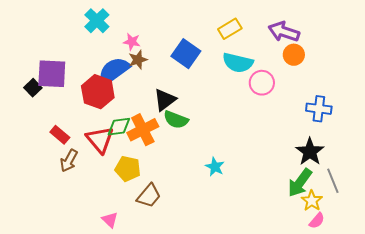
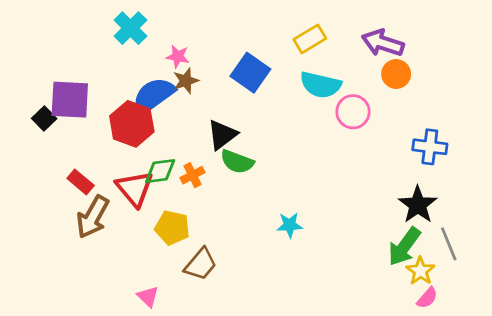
orange cross: (143, 130) -> (193, 175), size x0.6
brown arrow: (69, 161) -> (93, 217), size x1.4
cyan star: (215, 167) -> (290, 225), turned -30

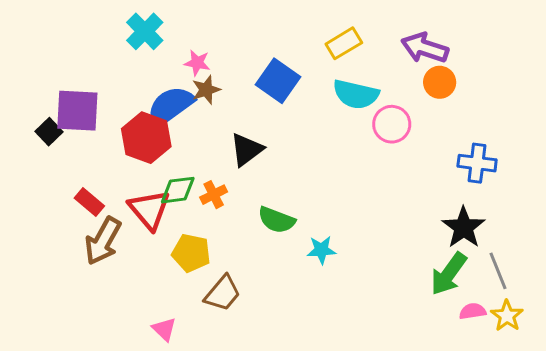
green semicircle: (237, 162) -> (276, 220), moved
yellow star: (420, 271) -> (507, 316), moved
pink semicircle: (427, 298) -> (473, 311), moved, turned -140

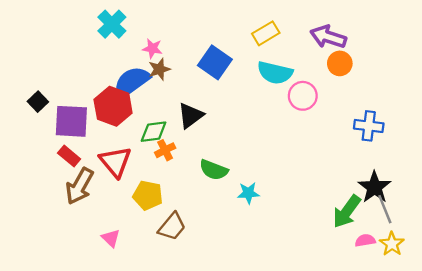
purple square: (77, 111) -> (71, 121), moved
green diamond: (178, 190) -> (154, 132), moved
black star: (464, 227) -> (374, 187), moved
pink triangle: (164, 329) -> (111, 238), moved

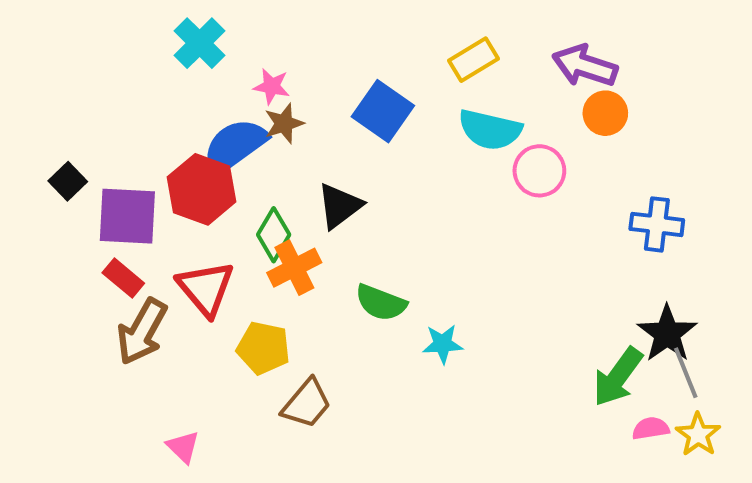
green diamond: (154, 132) -> (274, 235), turned -52
orange cross: (165, 150) -> (294, 268), size x1.4
pink triangle: (111, 238) -> (183, 447), moved

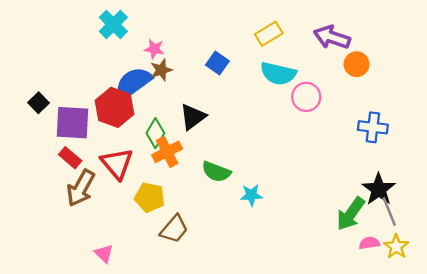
blue square: (383, 111) -> (217, 63), size x0.7
orange circle: (605, 113) -> (357, 64), moved

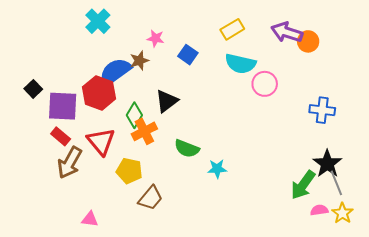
pink star: (154, 49) -> (156, 38), moved
orange circle: (357, 64) -> (308, 41), moved
pink triangle: (104, 254) -> (90, 219), turned -36

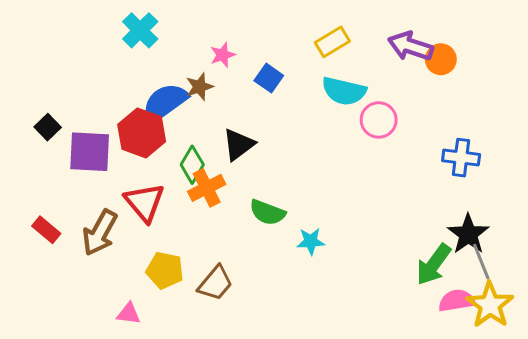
pink star: (156, 38) -> (223, 55), turned -30
red rectangle: (61, 136) -> (46, 230), moved
yellow pentagon: (129, 171) -> (165, 270), moved
pink semicircle: (319, 210) -> (457, 301), size x1.4
yellow star: (342, 213) -> (490, 305), size x1.5

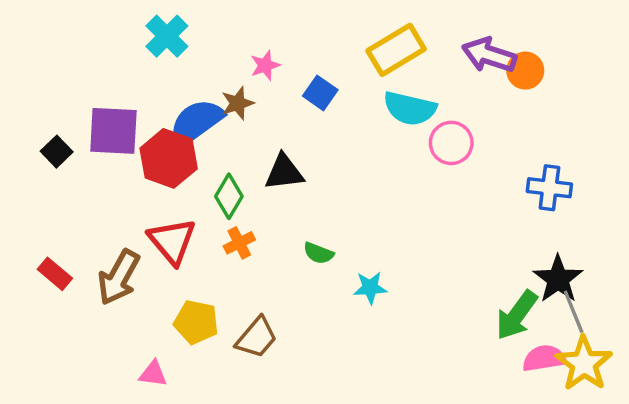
yellow rectangle: (332, 42) -> (396, 50), size x1.4
black triangle: (238, 145) -> (284, 172), turned 30
purple square: (90, 152) -> (113, 131), moved
orange cross: (207, 188) -> (239, 243), moved, size x0.7
green semicircle: (267, 212) -> (319, 253), size x0.7

